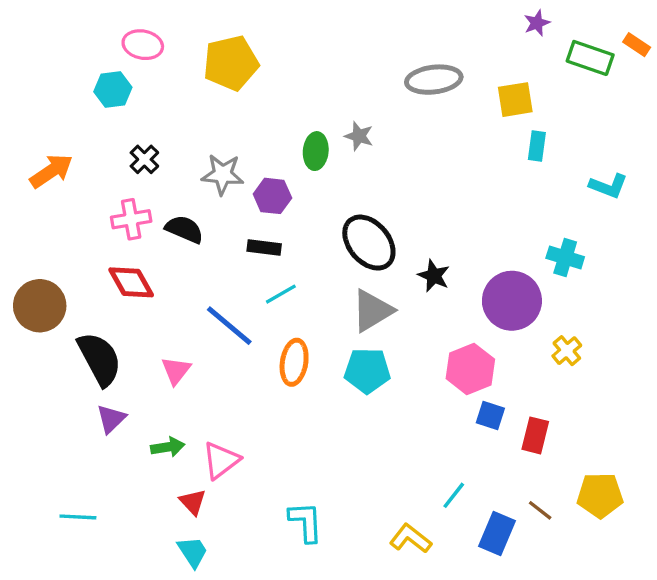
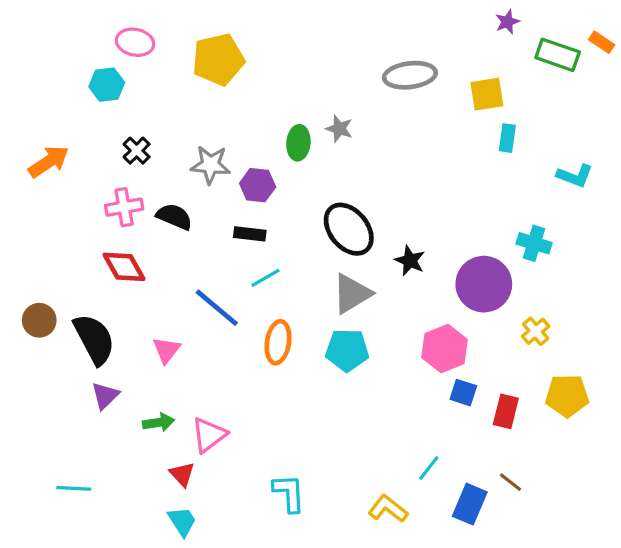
brown circle: (40, 306) -> (39, 320), moved, size x0.7
yellow pentagon: (600, 495) -> (567, 396), moved

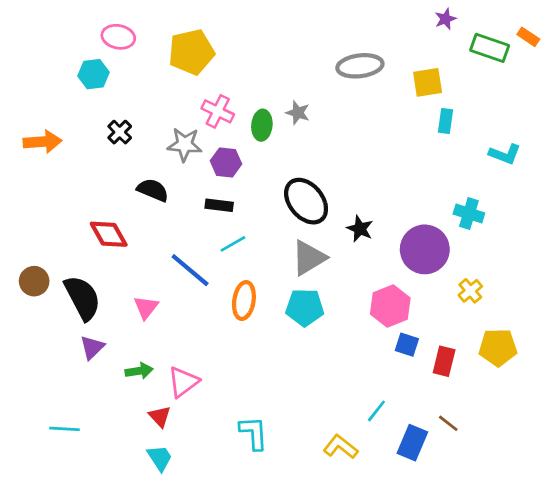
orange arrow: (49, 162) -> (42, 142), turned 30
pink cross: (124, 207) -> (218, 111), moved, turned 36

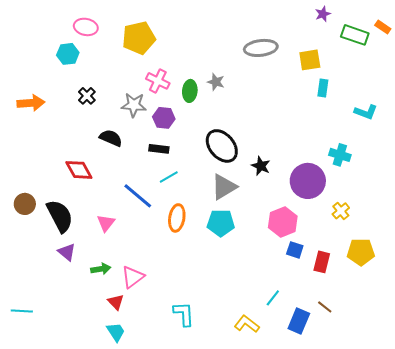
purple triangle: (92, 347) -> (67, 252), turned -36
cyan line: (64, 429) -> (22, 311), moved

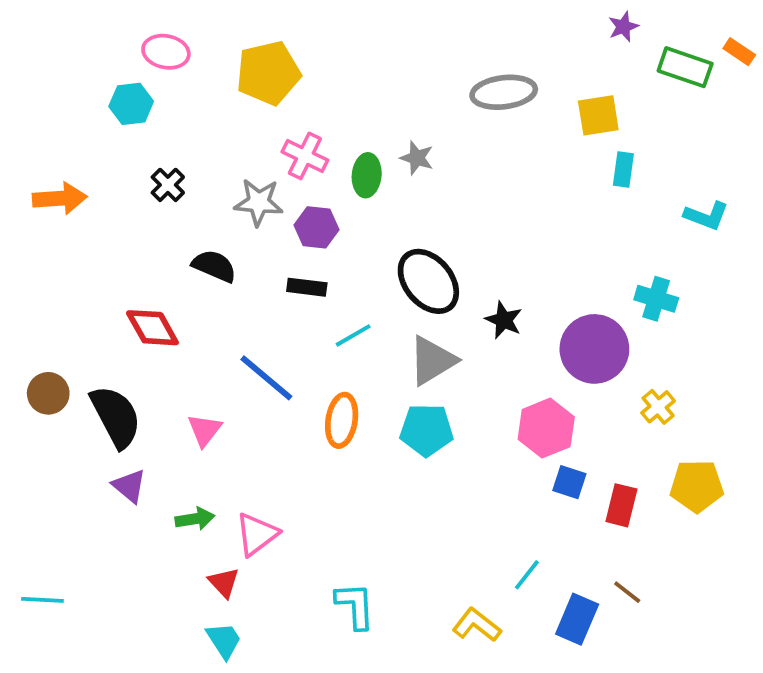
cyan line: (169, 177) -> (353, 335), moved

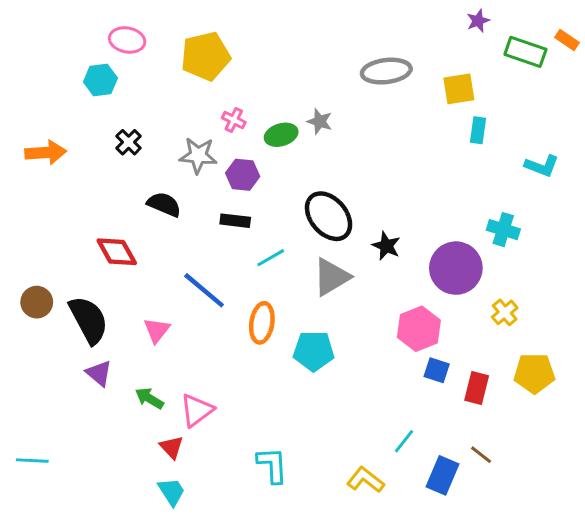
pink cross: (305, 156) -> (234, 120), size x0.7
green ellipse: (367, 175) -> (281, 135), turned 68
cyan pentagon: (426, 430) -> (314, 351), moved
green arrow: (195, 519) -> (149, 398), turned -140

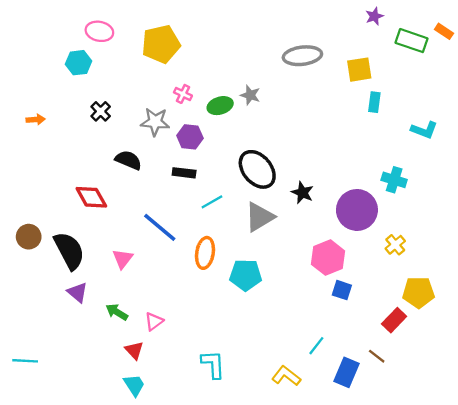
orange arrow: (46, 153) -> (36, 119), size x0.6
red rectangle: (477, 388) -> (394, 320), moved, turned 30
pink triangle: (197, 410) -> (154, 321), size x0.7

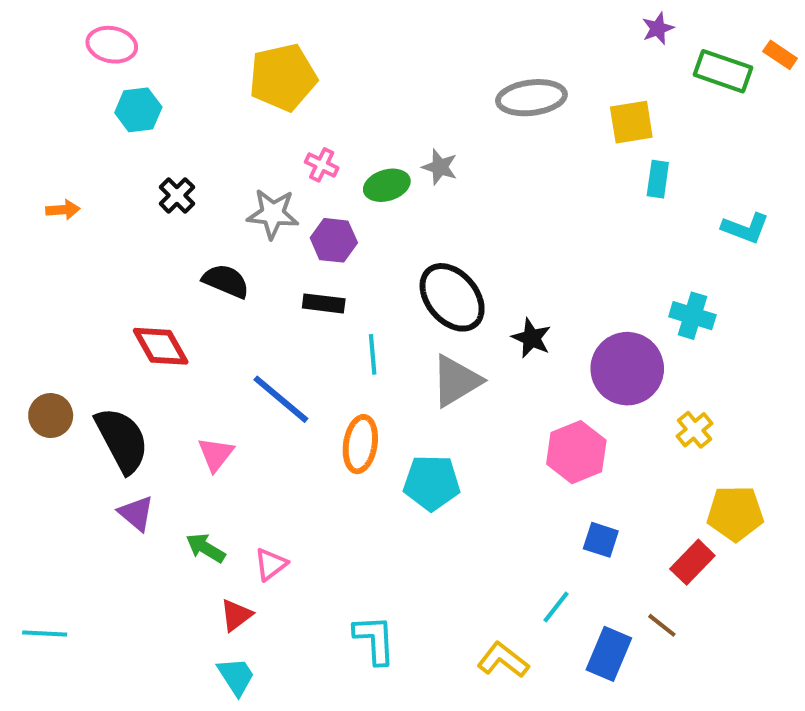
pink ellipse: (99, 31) -> (112, 45), moved
cyan line: (212, 202) -> (373, 354), turned -65
blue square: (342, 290) -> (601, 540), moved
red triangle: (134, 350) -> (236, 615), turned 36

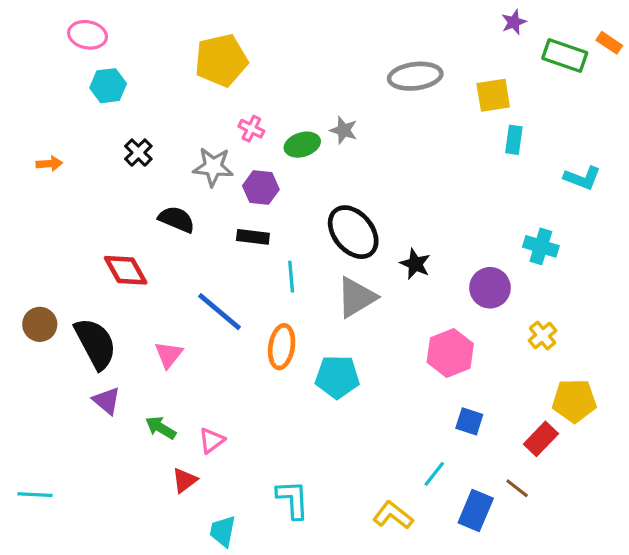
purple circle: (627, 369) -> (490, 288), size x0.7
cyan trapezoid: (236, 676) -> (223, 531), moved, turned -136

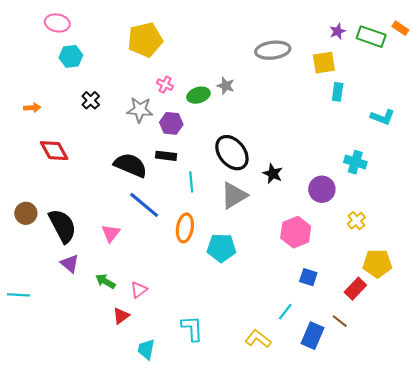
purple star: (514, 22) -> (338, 31), moved
black semicircle: (177, 219) -> (130, 165), moved, size x1.4
red diamond: (126, 270) -> (54, 151), moved
cyan line: (35, 495) -> (19, 295), moved

